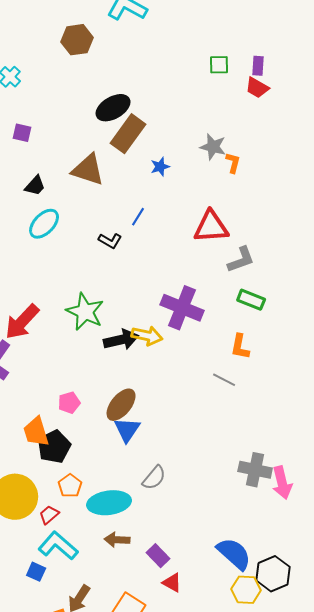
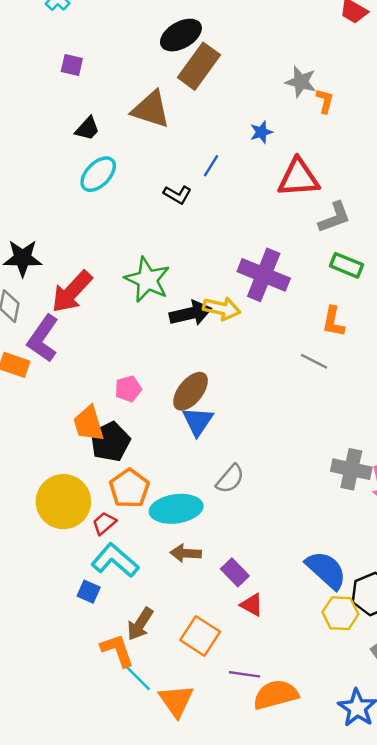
blue star: (160, 167) -> (261, 132), moved
orange pentagon: (70, 486) -> (129, 488), size x1.4

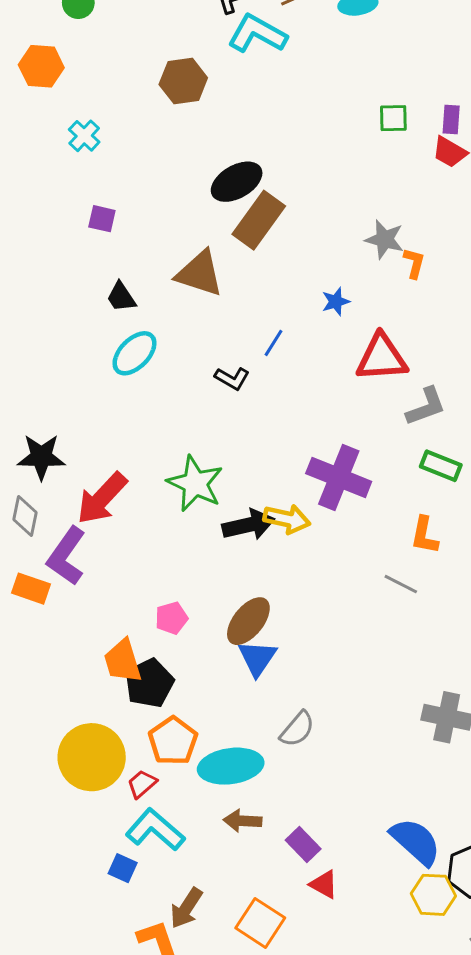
black trapezoid: (87, 129) -> (121, 297), turned 104

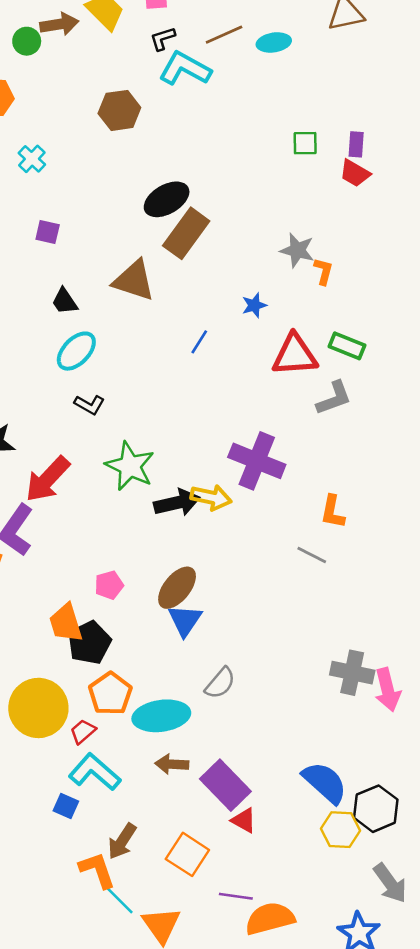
black L-shape: (232, 378) -> (89, 405), moved
green rectangle: (441, 466) -> (347, 346), moved
purple rectangle: (303, 844) -> (225, 785), size x1.6

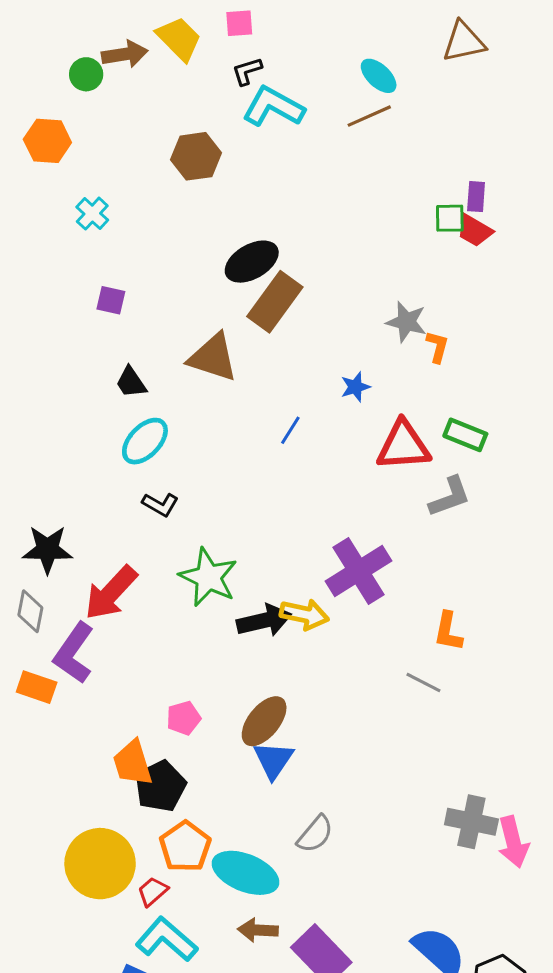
brown line: (224, 35) -> (369, 116), moved
cyan ellipse: (274, 42) -> (379, 76), turned 52
green square: (305, 143) -> (450, 218), moved
purple cross: (257, 461) -> (358, 571), turned 36
cyan ellipse: (161, 716) -> (246, 873), turned 30

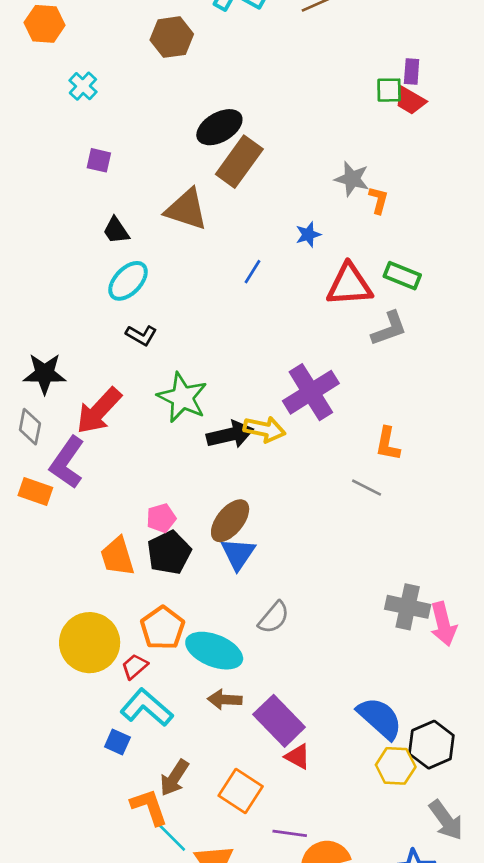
black pentagon: (160, 786) -> (169, 553), moved

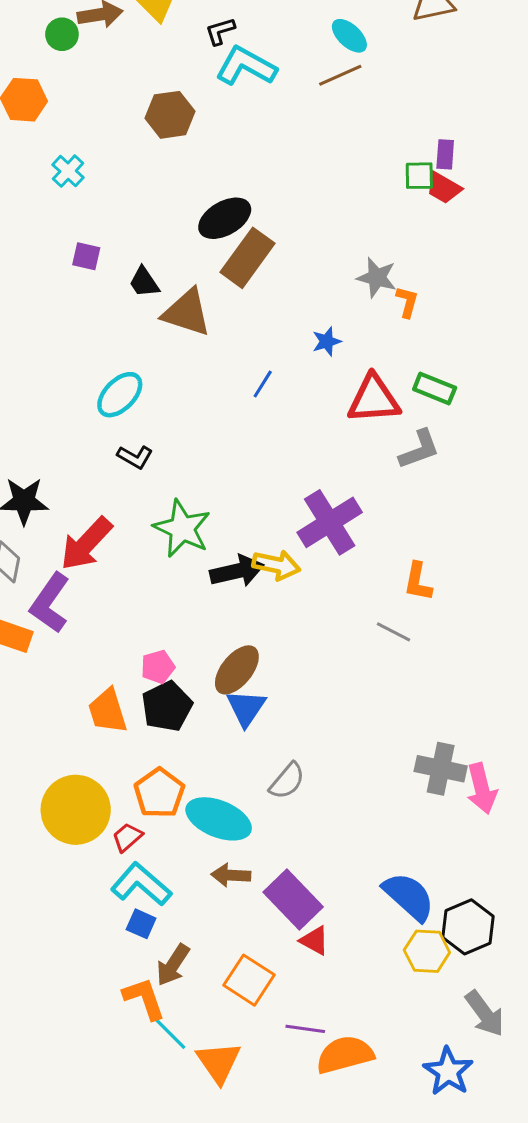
black trapezoid: (116, 231) -> (144, 282), moved
blue square: (117, 742) -> (141, 924), moved

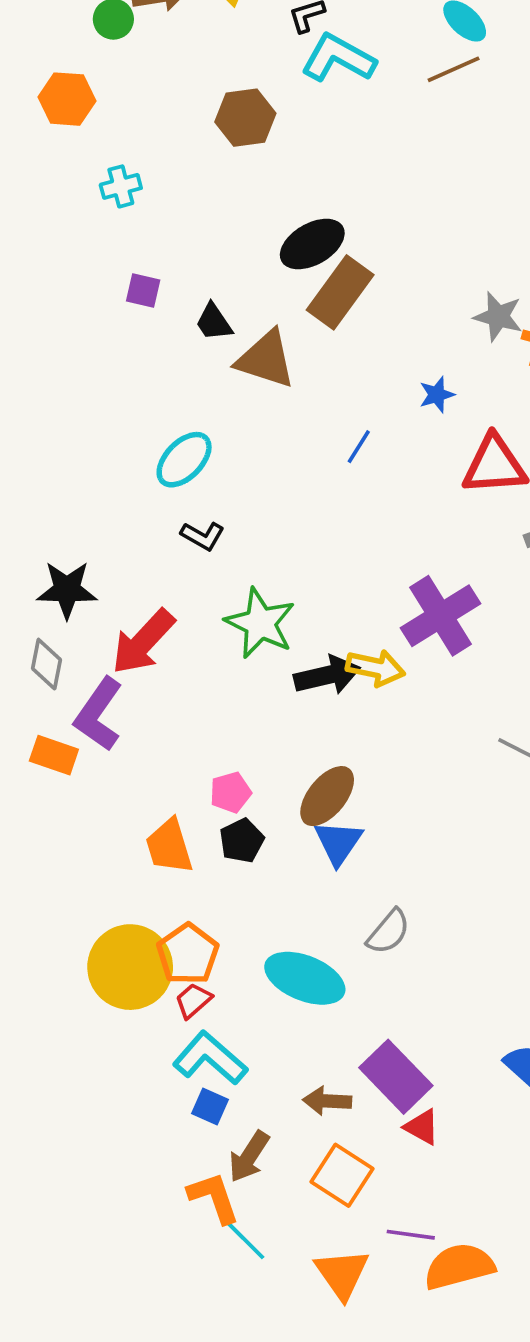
cyan cross: (68, 171) -> (121, 186), turned 32
black pentagon: (167, 706) -> (242, 841), size x0.7
orange pentagon: (159, 793) -> (188, 954), moved
brown arrow: (231, 875) -> (327, 1101), moved
orange triangle: (219, 1062) -> (342, 1274), moved

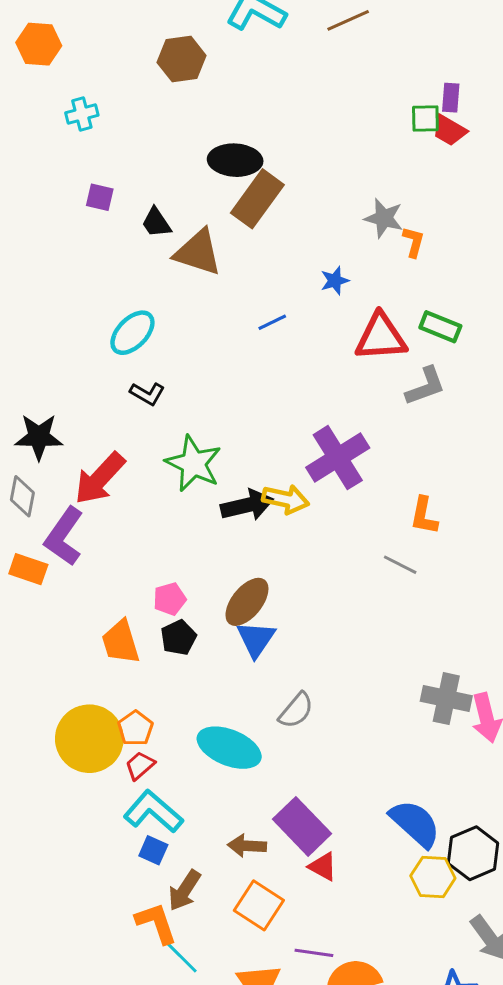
black ellipse: (312, 244) -> (235, 160), turned 33
blue line: (359, 447) -> (272, 322), turned 32
orange pentagon: (188, 954) -> (135, 728), size x0.7

